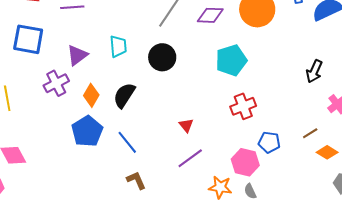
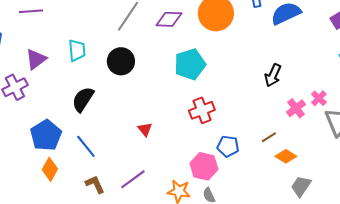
orange diamond: (91, 95) -> (50, 169), moved
purple line: (190, 158) -> (133, 179), moved

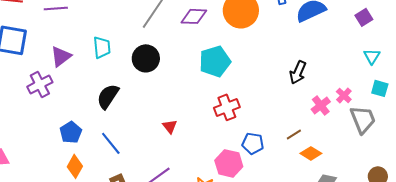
blue pentagon: (46, 135) -> (71, 132), size x0.7

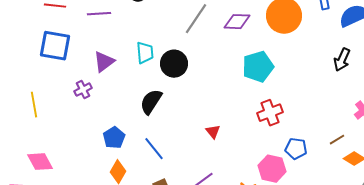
black circle: (146, 58) -> (174, 64), moved
black arrow: (298, 72) -> (342, 60), moved
purple cross: (40, 84) -> (83, 90), size x0.7

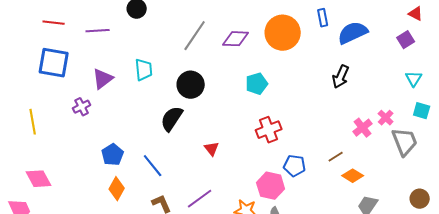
black circle: (174, 64) -> (191, 85), moved
cyan pentagon: (258, 67) -> (257, 84), size x0.7
black semicircle: (151, 102) -> (172, 119), moved

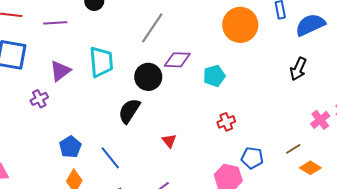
purple diamond: (236, 39) -> (177, 60), moved
cyan trapezoid: (144, 70) -> (101, 62), size x1.4
red cross: (269, 130) -> (226, 122), size x0.7

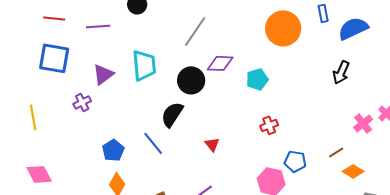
blue line: (110, 158) -> (153, 143), moved

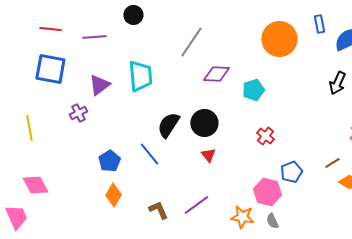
black circle: (191, 80) -> (204, 123), moved
red cross: (269, 125) -> (265, 136), turned -30
blue pentagon: (295, 161) -> (291, 172), turned -30

